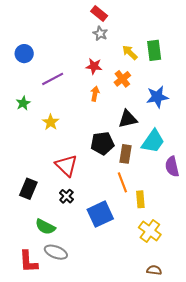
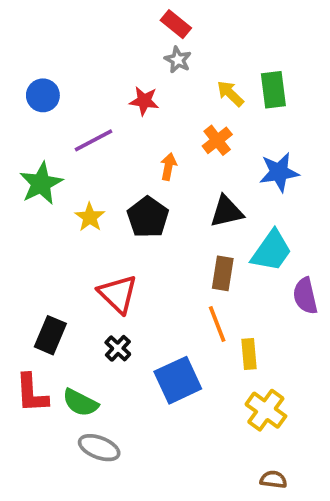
red star: (94, 66) -> (144, 101), moved
green star: (23, 103) -> (41, 183), size x1.6
black pentagon: (102, 143) -> (148, 217), moved, turned -30
red L-shape: (28, 262) -> (32, 393), moved

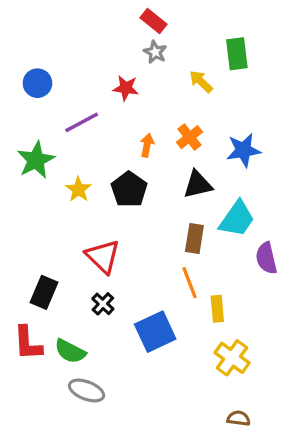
green rectangle: (273, 90) -> (237, 54), moved
orange cross: (217, 140) -> (190, 137), moved

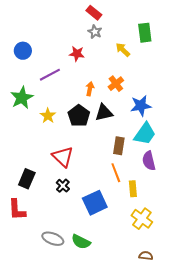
blue star: (243, 150) -> (141, 106), moved
black triangle: (198, 185) -> (104, 113), moved
purple semicircle: (266, 258) -> (149, 161), moved
green semicircle: (70, 351) -> (81, 242), moved

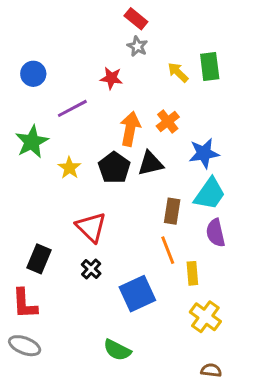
green rectangle: (145, 33) -> (210, 67), moved
orange arrow: (90, 89) -> (130, 129), size x1.6
gray ellipse: (53, 239) -> (25, 346), moved

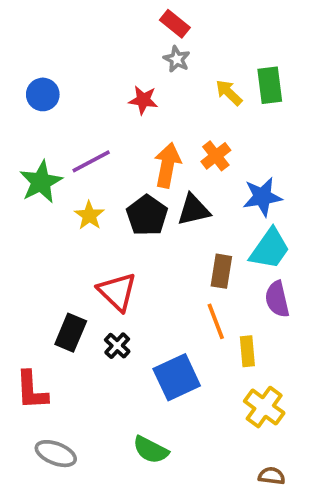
purple line: (72, 108) -> (91, 161), moved
black rectangle: (39, 259) -> (71, 333), moved
gray ellipse: (25, 346) -> (56, 454), moved

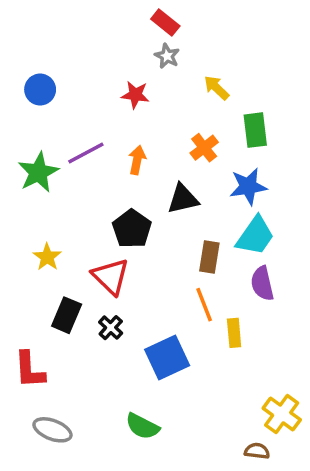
green rectangle: (270, 85) -> (255, 130), moved
orange arrow: (167, 165) -> (137, 160), moved, size x0.7
yellow star: (89, 215) -> (47, 257), moved
black pentagon: (147, 215) -> (132, 229), moved
yellow cross: (264, 407) -> (282, 414), moved

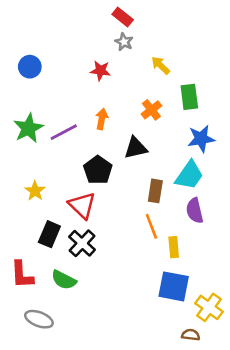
purple line: (86, 153) -> (64, 132), moved
blue star: (248, 186) -> (201, 139), moved
black cross: (111, 328) -> (82, 243), size x1.5
blue square: (167, 358) -> (174, 286), moved, turned 36
green semicircle: (142, 426) -> (64, 280), moved

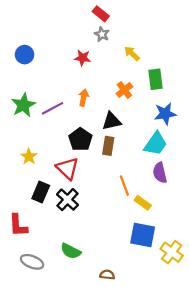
brown rectangle: (155, 191) -> (108, 146), moved
yellow rectangle: (174, 247) -> (143, 203), turned -49
green semicircle: (64, 280) -> (71, 251), moved
brown semicircle: (191, 335) -> (107, 275), moved

